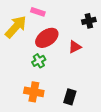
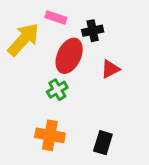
black cross: (89, 21) -> (93, 31), moved
red ellipse: (47, 38) -> (69, 56), turned -30

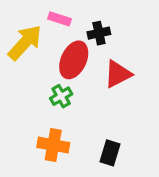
red triangle: (110, 69) -> (118, 74), size x1.4

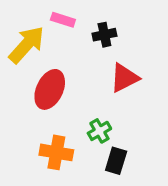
red ellipse: (74, 60) -> (50, 89), moved
green cross: (61, 96) -> (99, 131), moved

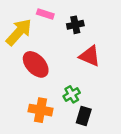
red triangle: (124, 78) -> (90, 56), turned 50
red ellipse: (50, 89) -> (36, 64), turned -68

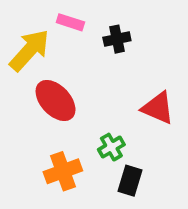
red triangle: (90, 56) -> (158, 108), moved
orange cross: (40, 110) -> (63, 171), turned -30

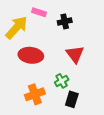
red ellipse: (56, 100) -> (31, 55), turned -40
red triangle: (158, 108) -> (75, 54), moved, turned 30

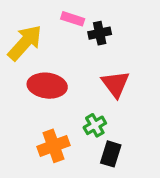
pink rectangle: (39, 12) -> (73, 19), moved

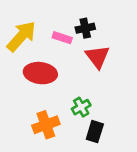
pink rectangle: (73, 19) -> (62, 38), moved
red triangle: (115, 84) -> (98, 57), moved

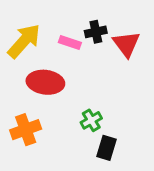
red triangle: (98, 57) -> (126, 44), moved
orange cross: (46, 125) -> (26, 130), moved

